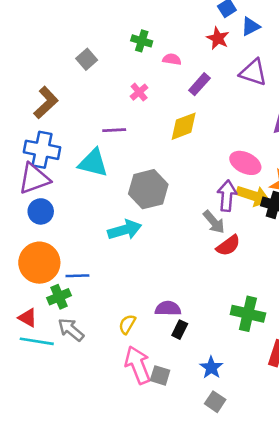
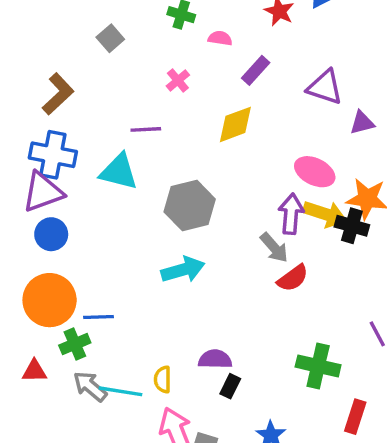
purple triangle: (253, 72) -> (325, 87), moved
cyan arrow: (125, 230) -> (183, 270), moved
red triangle: (28, 318) -> (34, 371), turned -30
yellow semicircle: (127, 324) -> (163, 379), turned -30
cyan line: (37, 341) -> (120, 391), moved

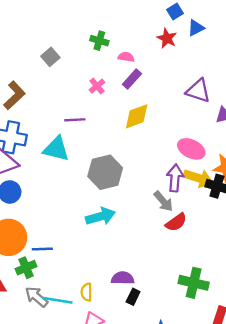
purple rectangle: (256, 70) -> (132, 79), moved

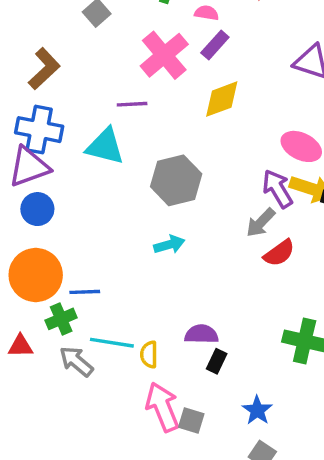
pink cross: (97, 86) -> (164, 55), size x2.0
purple arrow: (175, 178) -> (278, 189), turned -36
gray arrow: (163, 201) -> (261, 223), turned 85
cyan arrow: (100, 216) -> (169, 245), size x0.7
cyan line: (57, 300) -> (112, 343), moved

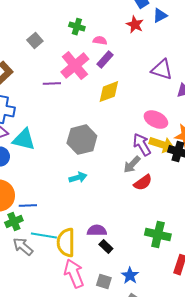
purple line: (132, 104) -> (52, 84), moved
cyan triangle: (105, 146) -> (24, 140), moved
yellow semicircle: (149, 354) -> (66, 243), size x1.8
black rectangle: (217, 361) -> (106, 247), turned -72
gray square: (191, 420) -> (104, 282), moved

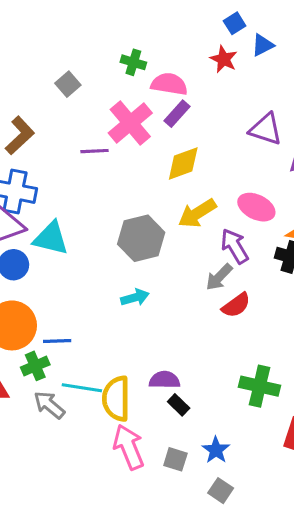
pink semicircle: (100, 41) -> (169, 84), size x1.6
yellow arrow: (162, 145) -> (197, 213), moved, turned 130

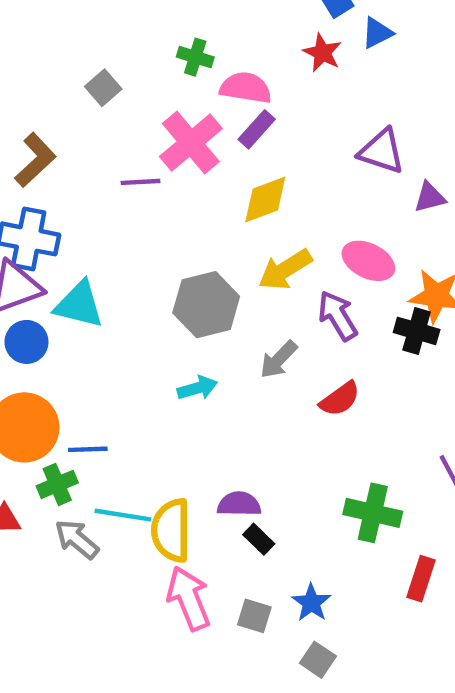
gray arrow: (219, 277) -> (279, 359), moved

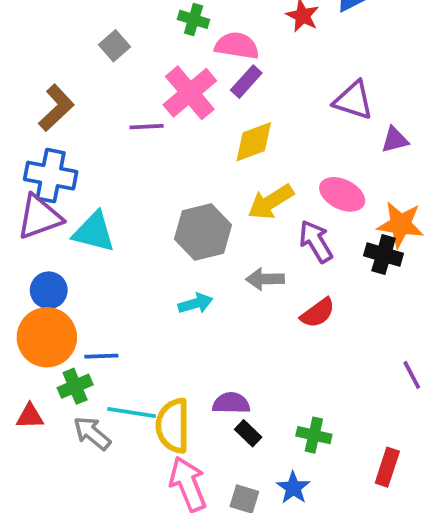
blue circle: (26, 342) -> (49, 290), moved
gray arrow: (279, 359) -> (265, 279), turned 45
green cross: (373, 513) -> (314, 435), moved, size x0.7

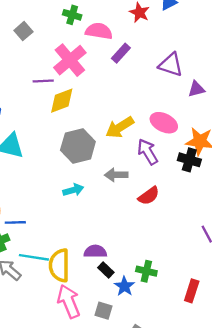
purple rectangle: (246, 82) -> (121, 53), moved
yellow diamond: (254, 142) -> (62, 101), moved
blue star: (293, 488) -> (124, 286), moved

